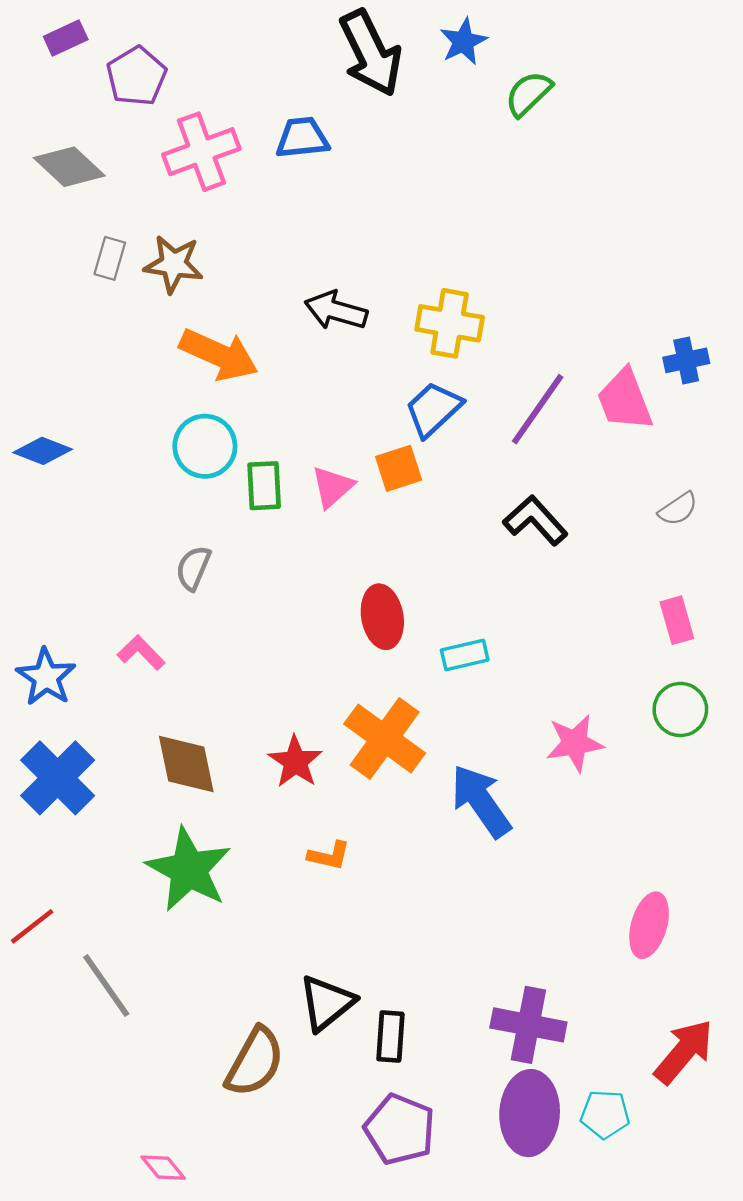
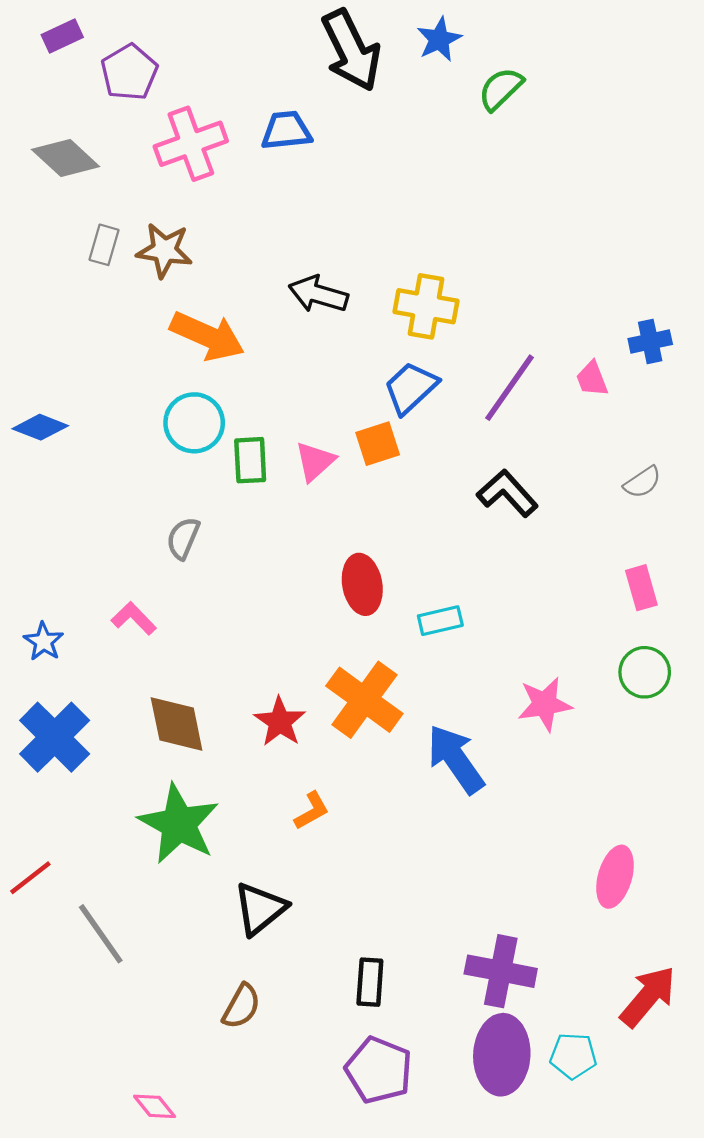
pink trapezoid: (625, 400) -> (592, 379), size x0.6
blue star: (46, 677) -> (44, 642), size x0.7
orange L-shape: (329, 856) -> (312, 811), turned -42
black triangle: (327, 1003) -> (260, 909), moved
brown semicircle: (255, 1062) -> (241, 1006), size x0.7

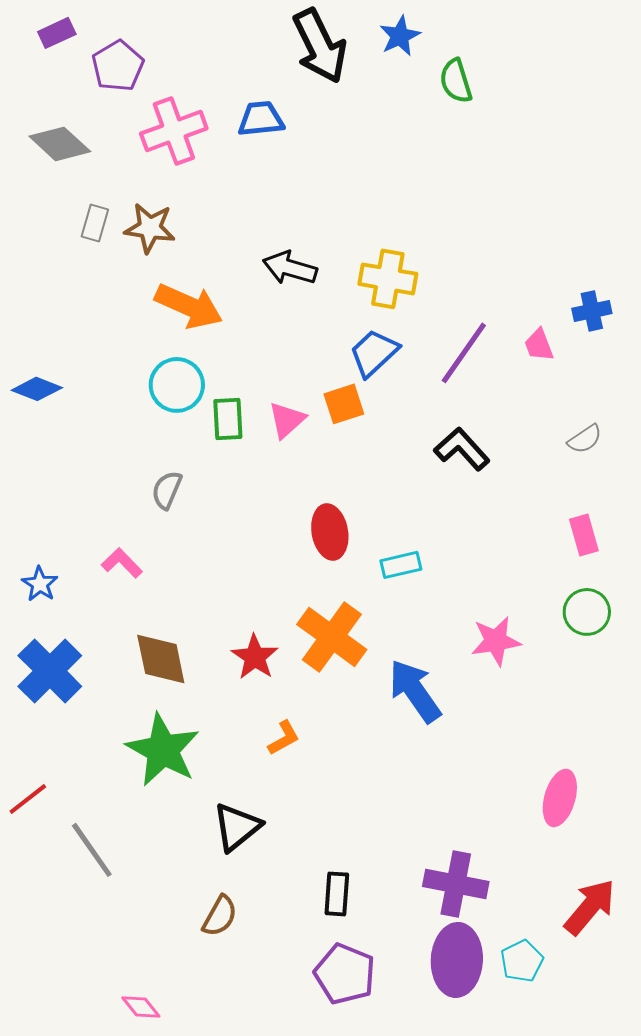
green semicircle: (501, 89) -> (456, 81), turned -63
cyan pentagon: (573, 1056) -> (522, 961), turned -30

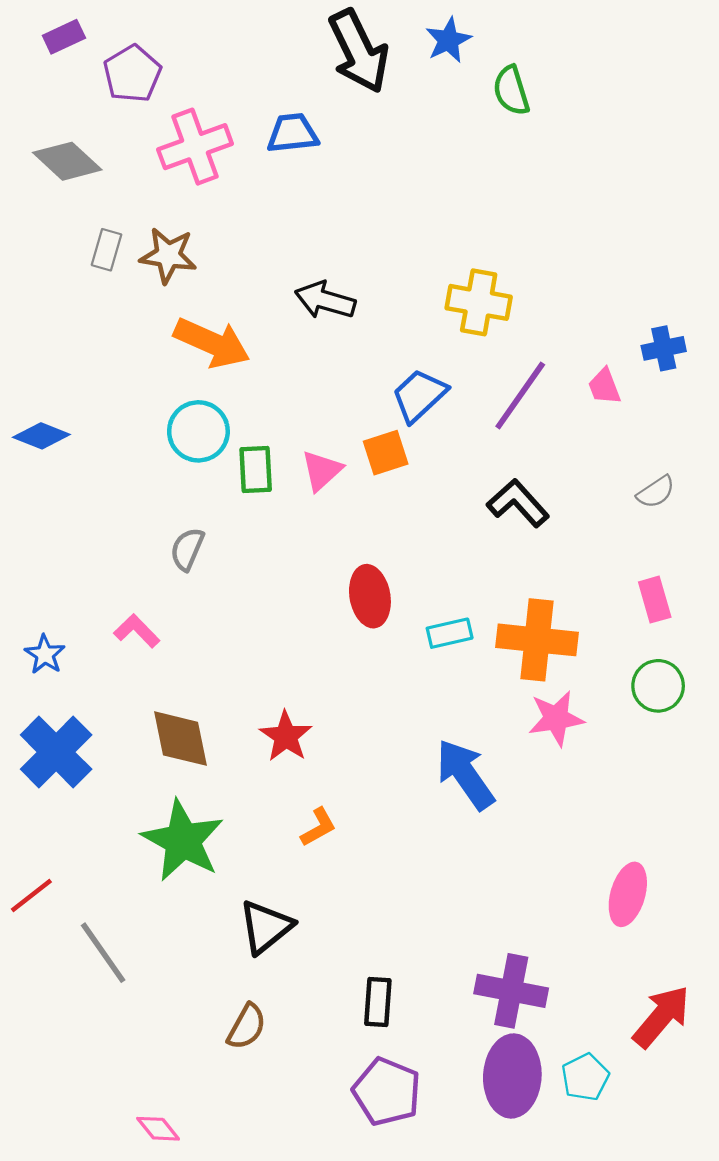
yellow cross: (388, 279) -> (479, 302), moved
orange cross: (332, 637) -> (537, 640), moved, turned -30

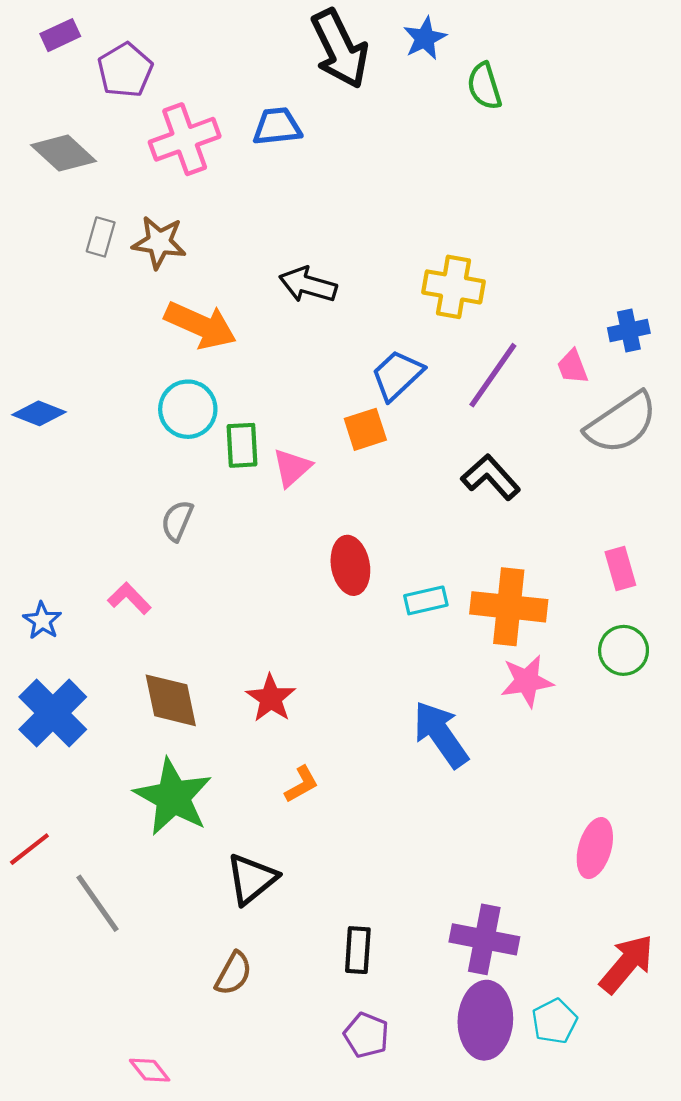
pink triangle: (322, 471) -> (292, 468), moved
gray semicircle: (656, 492) -> (621, 423), moved, size x2.0
purple pentagon: (387, 1092) -> (366, 1035), size x0.7

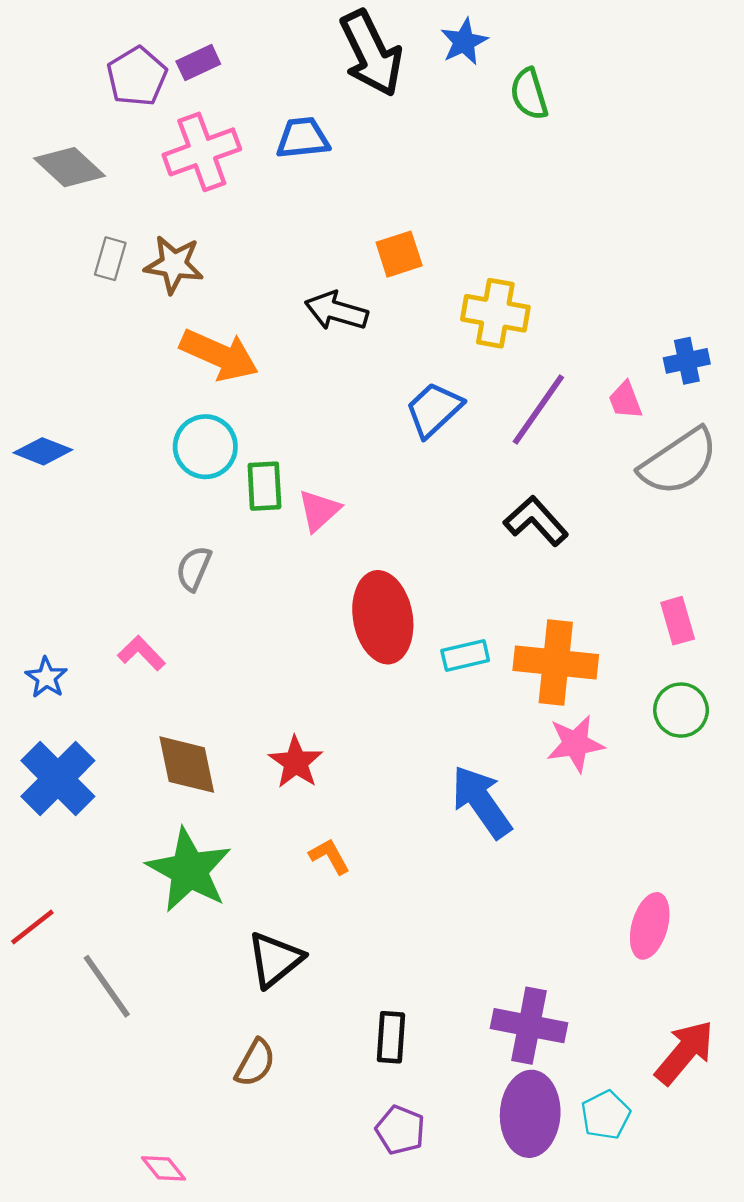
purple rectangle: (60, 35) -> (198, 63), moved
orange square: (365, 429) -> (399, 254), moved
red ellipse: (350, 565) -> (383, 617), size x1.4
orange L-shape: (302, 784) -> (329, 856), turned -90

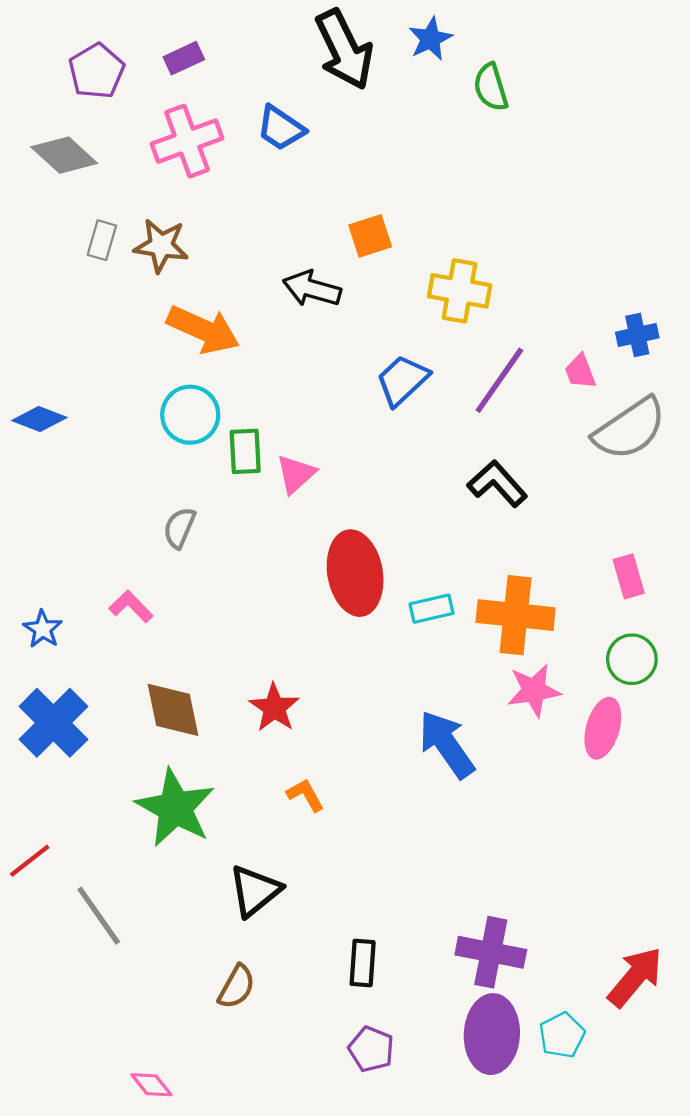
purple pentagon: (137, 77) -> (97, 71), moved
blue trapezoid: (303, 138) -> (281, 128), turned -140
pink ellipse: (650, 926) -> (603, 728), moved

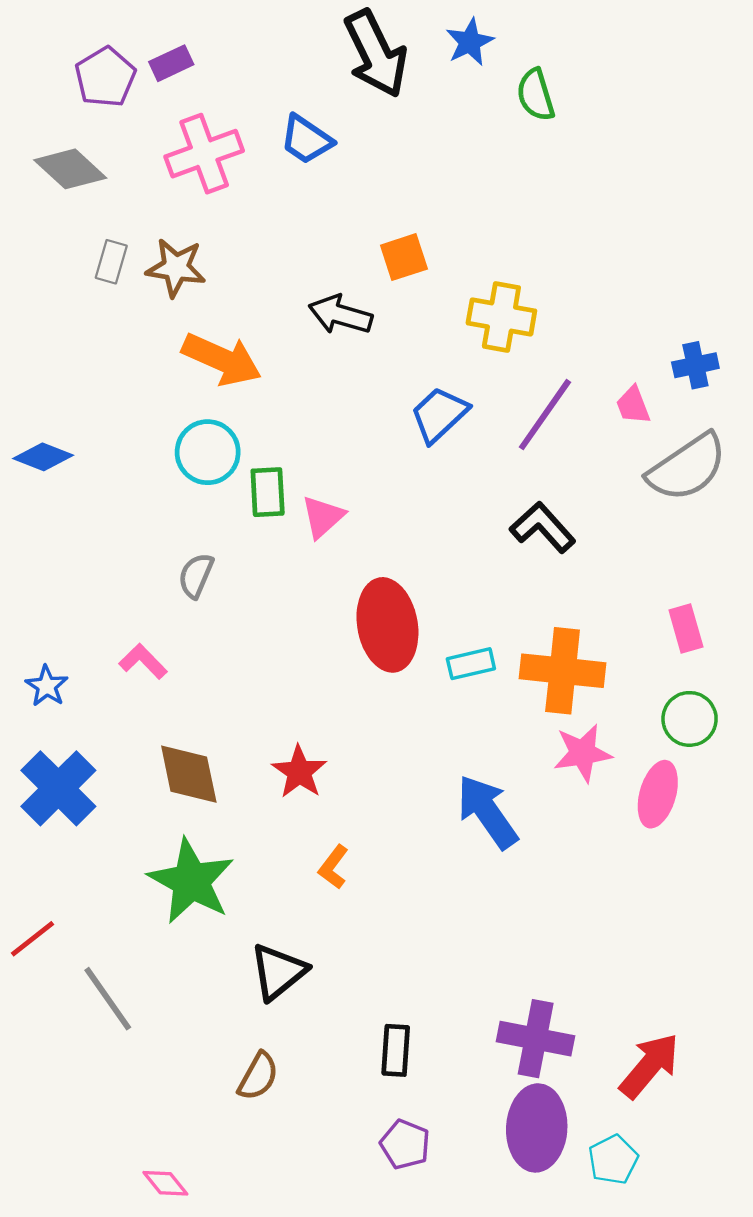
purple rectangle: (184, 58) -> (171, 63), moved
orange L-shape: (305, 795) -> (333, 867), turned -114
red arrow: (635, 977) -> (650, 1066), moved
cyan pentagon: (562, 1035) -> (613, 1160), moved

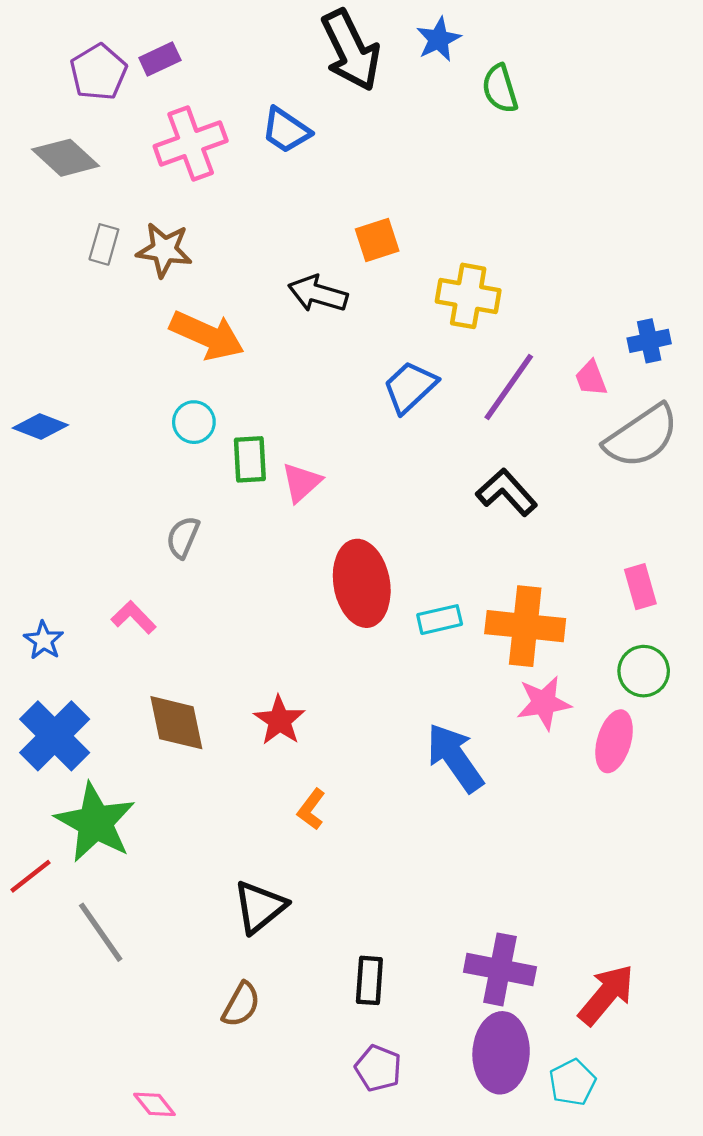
cyan circle: (208, 452) -> (194, 422), size x0.7
green star: (191, 881) -> (95, 822), moved

